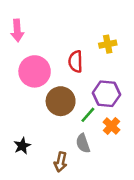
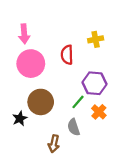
pink arrow: (17, 30) -> (24, 34), moved
brown circle: (61, 101) -> (41, 102), moved
black star: (22, 146) -> (20, 118), moved

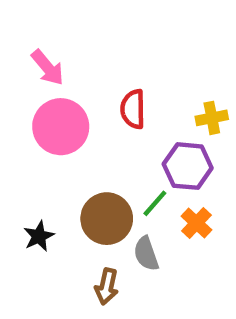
pink arrow: (24, 34) -> (48, 68), turned -36
yellow cross: (96, 39) -> (212, 118), moved
brown circle: (41, 102) -> (107, 219), moved

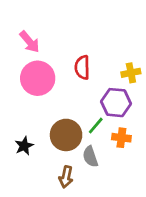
orange cross: (196, 223) -> (121, 138), turned -36

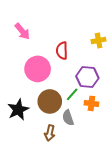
yellow cross: (131, 73) -> (99, 40), moved
pink circle: (38, 78) -> (38, 69), moved
black star: (24, 146) -> (18, 110), size x1.5

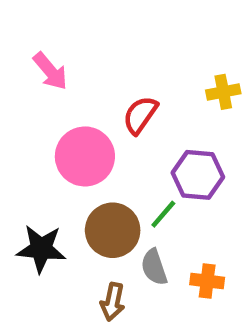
red semicircle: (62, 51) -> (140, 115), turned 36
orange cross: (91, 103) -> (207, 281), moved
black star: (18, 110) -> (41, 249), turned 30

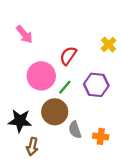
yellow cross: (223, 92) -> (109, 44), turned -32
green line: (163, 214) -> (65, 87), moved
brown arrow: (113, 302) -> (32, 147), moved

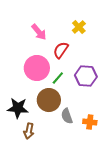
pink arrow: (24, 34) -> (39, 32), moved
yellow cross: (109, 44) -> (79, 27), moved

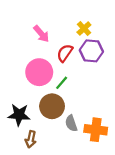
purple hexagon: (86, 76) -> (91, 51), moved
orange cross: (90, 122) -> (96, 130), size x1.5

